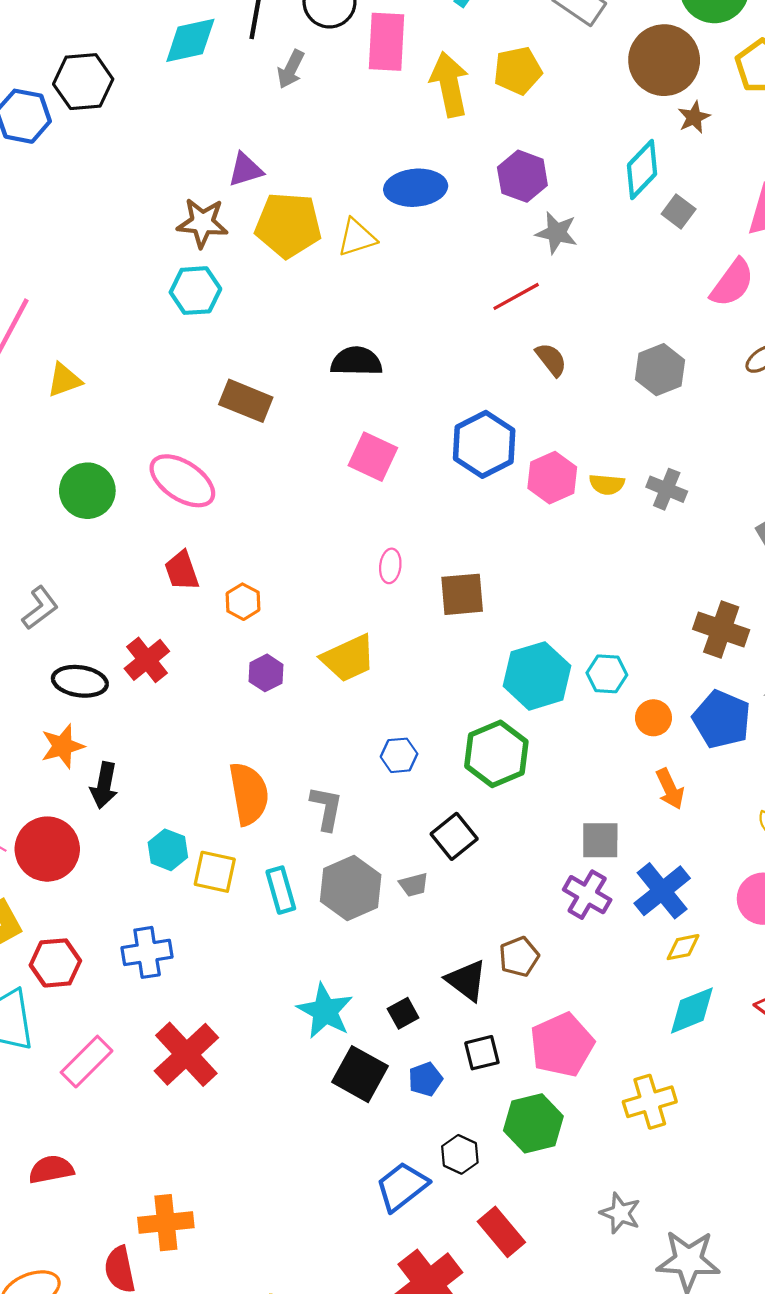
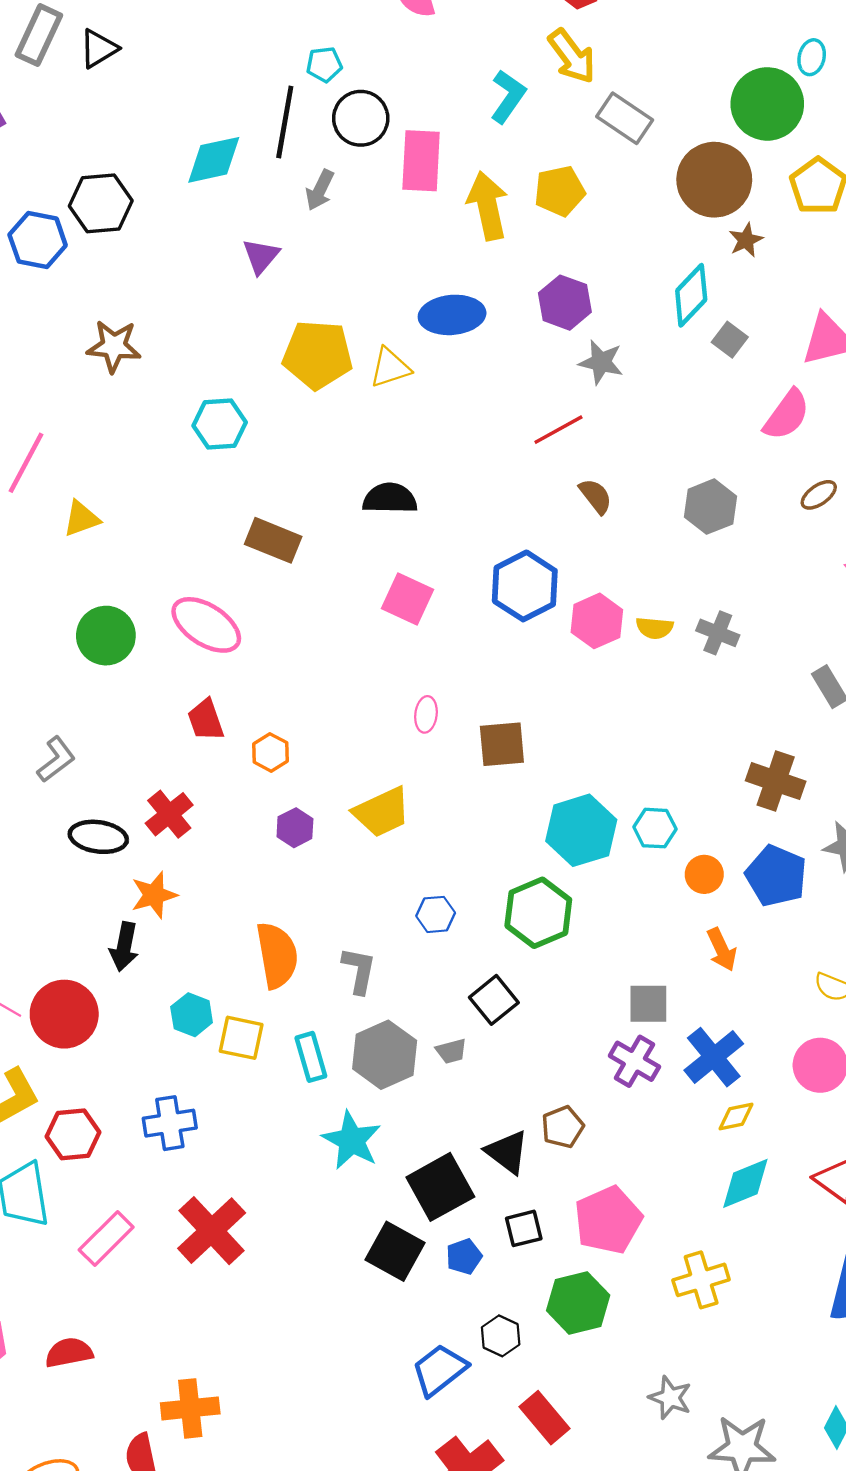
purple triangle: (245, 170) -> (261, 256), moved, turned -33
brown star: (202, 223) -> (114, 346), moved
orange star: (63, 746) -> (154, 895), moved
cyan star: (325, 1011) -> (352, 1140), moved
black square: (403, 1013) -> (440, 1187), size x2.0

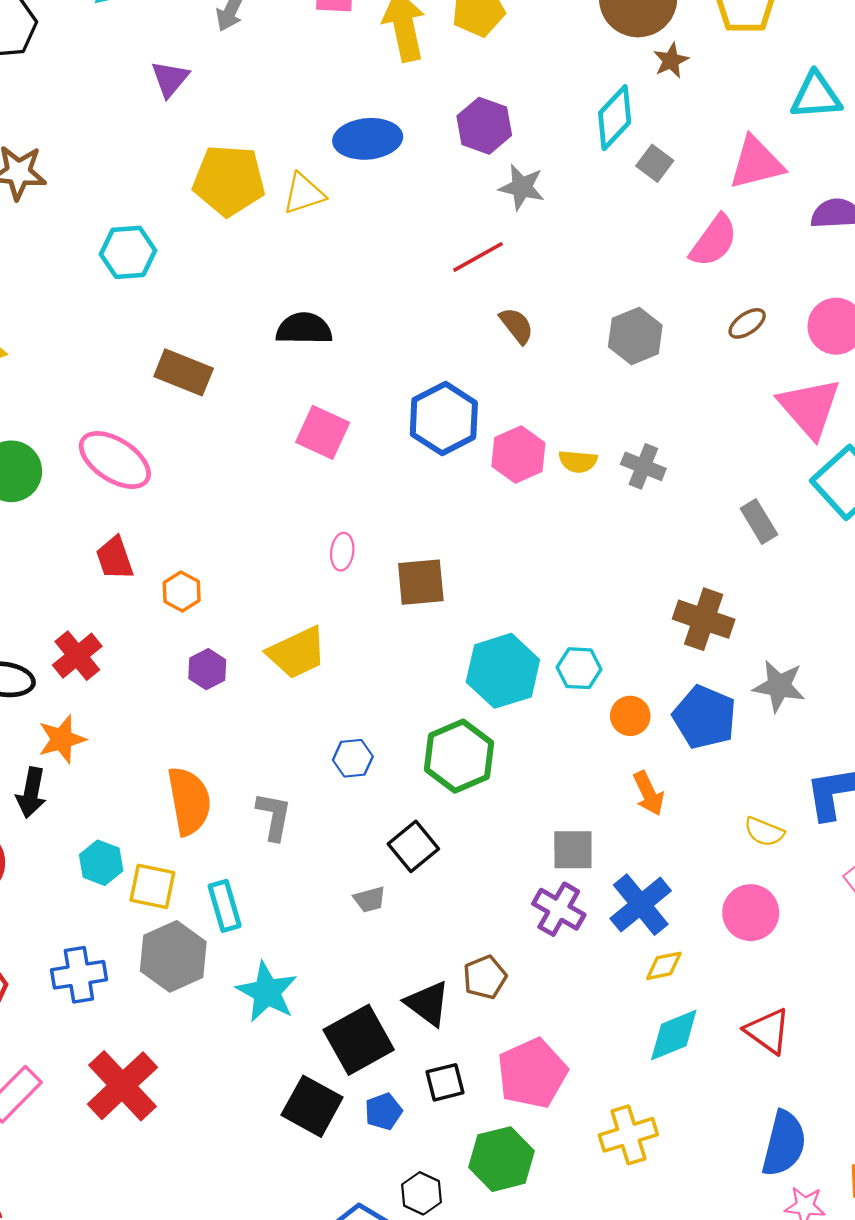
gray hexagon: (385, 1055) -> (173, 956), moved

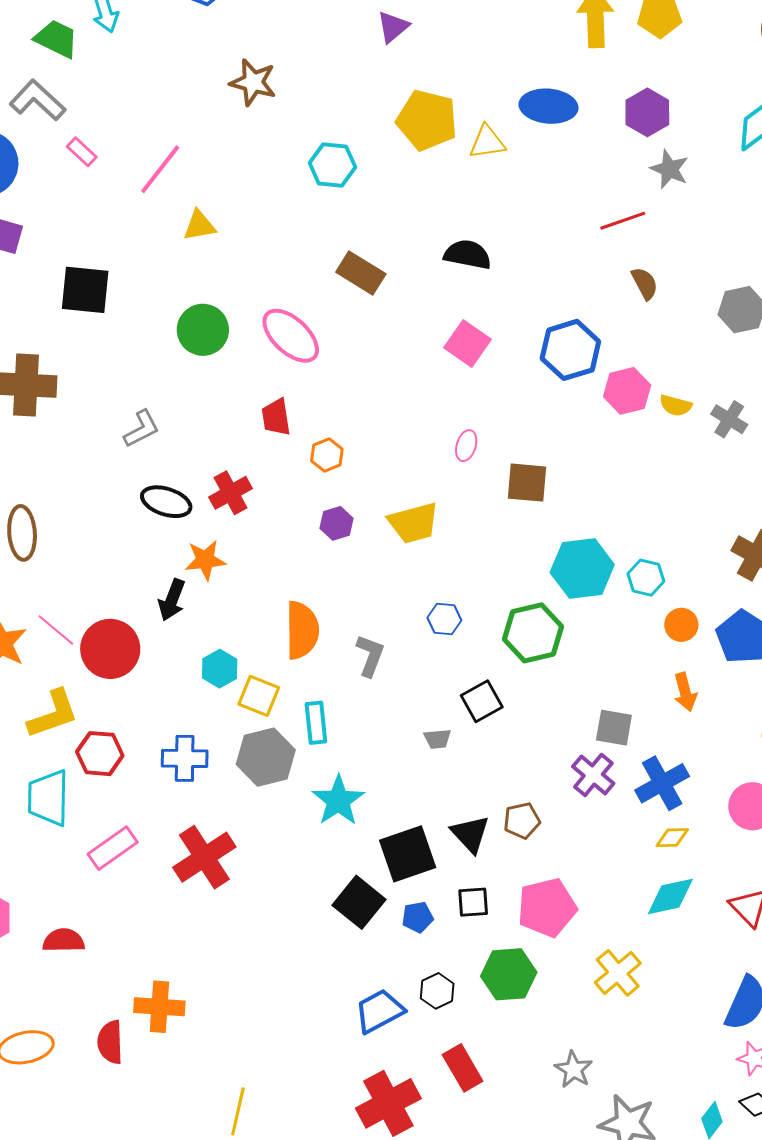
yellow cross: (628, 1135) -> (618, 973), turned -33

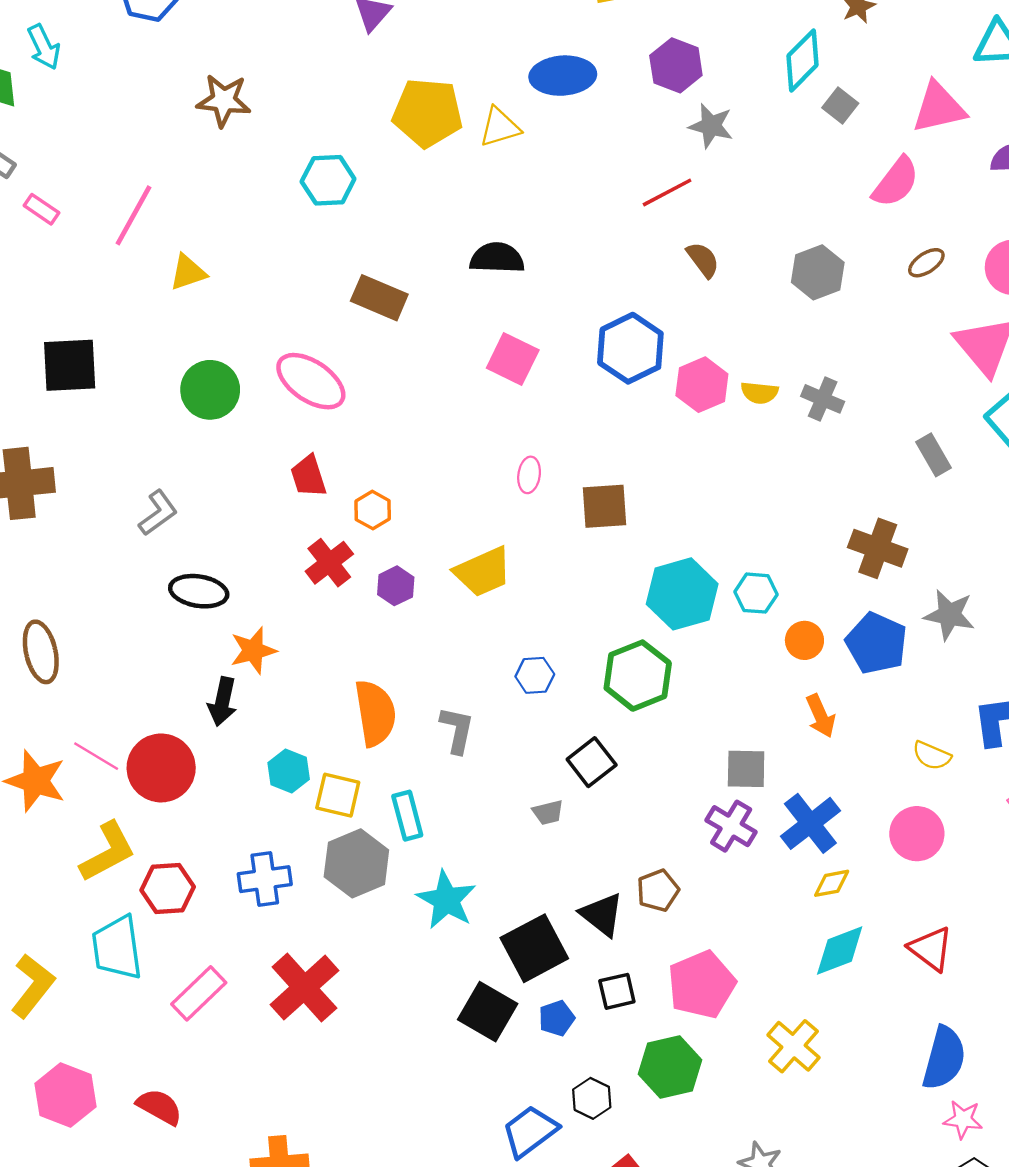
red cross: (230, 493) -> (329, 563), moved
red semicircle: (64, 941) -> (159, 1107), turned 39

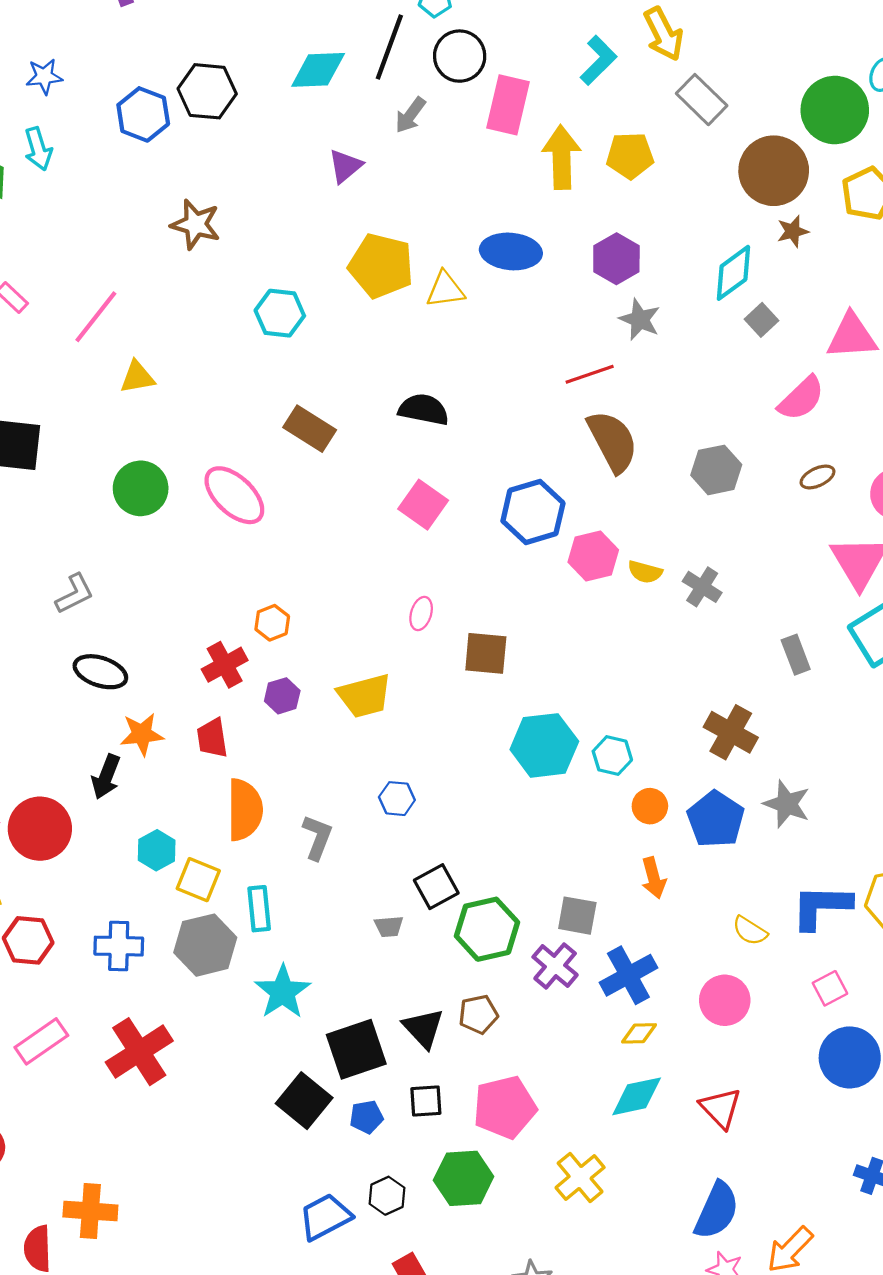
brown semicircle: (703, 260) -> (613, 441), size x1.8
red trapezoid: (308, 476) -> (212, 738), moved
green hexagon: (638, 676) -> (487, 929), moved

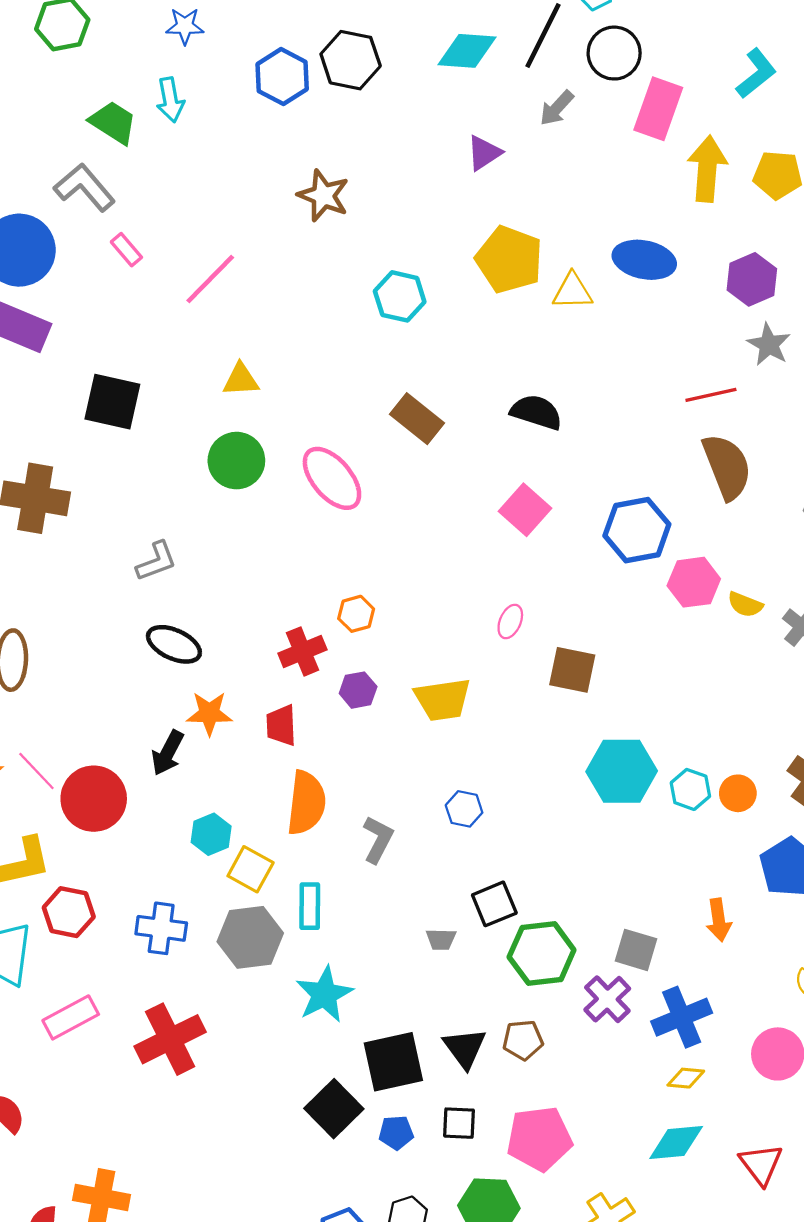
yellow triangle: (137, 377) -> (241, 380), moved
orange circle: (650, 806) -> (738, 793), moved

